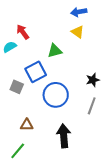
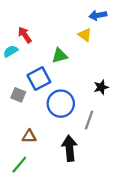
blue arrow: (79, 12) -> (98, 15), moved
gray line: (92, 106) -> (89, 120), moved

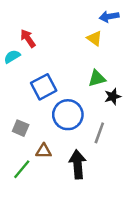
green triangle: (60, 56) -> (97, 78), moved
gray square: (18, 95) -> (21, 128), moved
brown triangle: (29, 136) -> (44, 151), moved
green line: (19, 165) -> (22, 169), moved

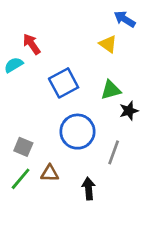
blue arrow: (109, 17) -> (125, 19), turned 42
blue square: (44, 87) -> (64, 83), moved
black arrow: (78, 164) -> (89, 189), size x0.7
green line: (22, 169) -> (21, 179), moved

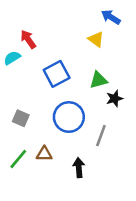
gray square: (23, 147) -> (21, 118), moved

